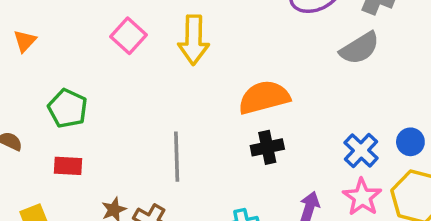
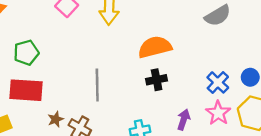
green pentagon: (68, 108) -> (26, 53), turned 30
red rectangle: (68, 166) -> (26, 90), size x1.8

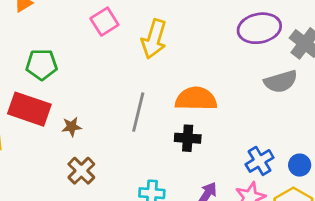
gray line: (97, 85) -> (138, 112), moved
brown star: (56, 119) -> (72, 127), moved

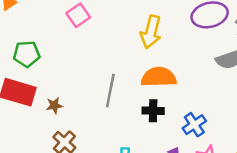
yellow arrow: (154, 39) -> (151, 32), moved
blue cross: (260, 161) -> (194, 125), moved

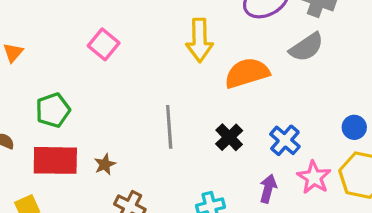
orange semicircle: (159, 77) -> (247, 73), moved
black cross: (153, 111) -> (229, 137), turned -30

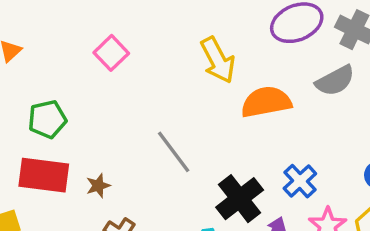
yellow arrow: (200, 40) -> (218, 60), turned -33
gray line: (169, 127) -> (174, 152), turned -39
black cross: (229, 137) -> (240, 199), moved, size x1.5

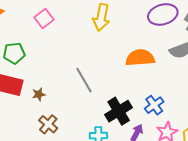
pink square: (111, 53) -> (44, 19), moved
yellow arrow: (218, 60) -> (101, 17), moved, turned 32

